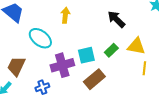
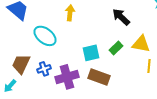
purple cross: (62, 65) -> (67, 77), moved
brown rectangle: (94, 79) -> (99, 77), turned 60
blue cross: (42, 87) -> (44, 69), moved

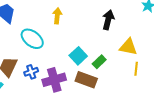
black arrow: (121, 17) -> (108, 20), turned 60
green rectangle: (116, 48) -> (99, 62), moved
cyan square: (91, 53) -> (78, 56), turned -30

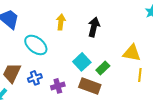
black arrow: (108, 20) -> (94, 27), moved
purple cross: (54, 80) -> (58, 86), size x0.6

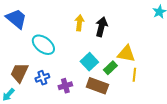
yellow arrow: (61, 22) -> (79, 23), moved
yellow triangle: (132, 53) -> (126, 54), moved
yellow line: (140, 75) -> (134, 75), moved

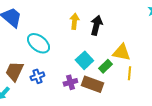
purple cross: (65, 86) -> (70, 82), moved

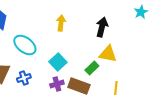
black arrow: (96, 25) -> (102, 27), moved
cyan square: (84, 60) -> (58, 62), moved
yellow line: (129, 73) -> (116, 88), moved

